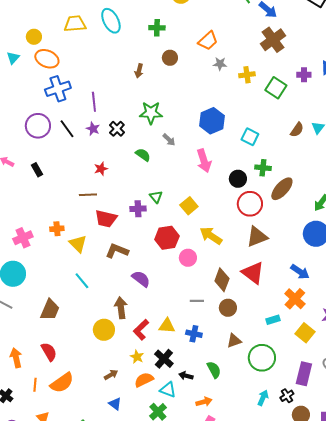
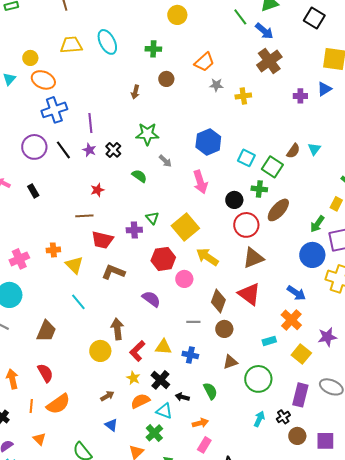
green square: (276, 88) -> (272, 167), moved
yellow square: (189, 206) -> (185, 227), size x1.5
purple semicircle: (141, 279) -> (151, 299), moved

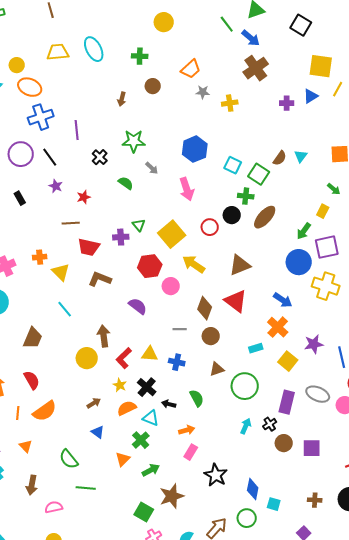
purple star: (89, 150) -> (56, 186), moved
black circle: (234, 200) -> (232, 215), moved
red circle: (246, 225) -> (210, 227), moved, size x0.7

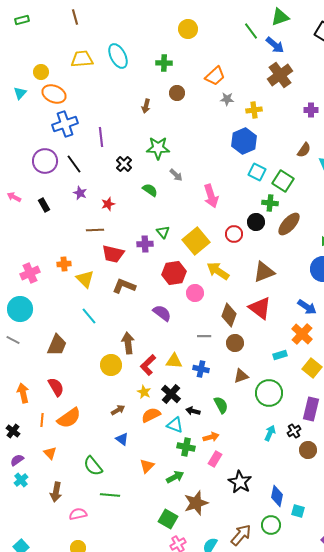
blue hexagon: (195, 149) -> (244, 141), moved
brown semicircle: (280, 158) -> (304, 150), moved
green cross: (141, 440) -> (186, 447), moved, turned -36

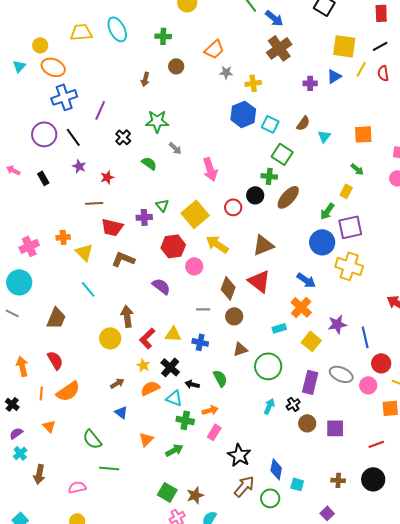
purple line: (101, 137) -> (100, 110), turned 30
cyan square: (257, 172) -> (270, 124), moved
brown arrow: (56, 492) -> (39, 474), moved
brown star: (196, 503) -> (195, 495), moved, size x0.7
brown arrow: (241, 535) -> (244, 486), moved

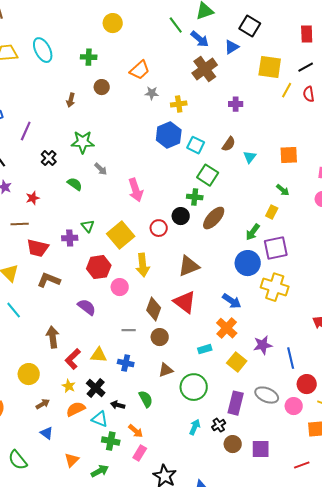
blue triangle: (334, 76) -> (232, 47), moved
yellow arrow: (217, 244) -> (143, 265), turned -130
yellow circle: (110, 338) -> (29, 374), moved
orange arrow: (210, 410) -> (136, 431), turned 56

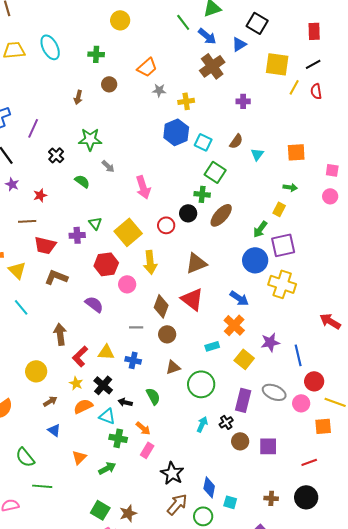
green arrow: (283, 190) -> (290, 187), turned -32

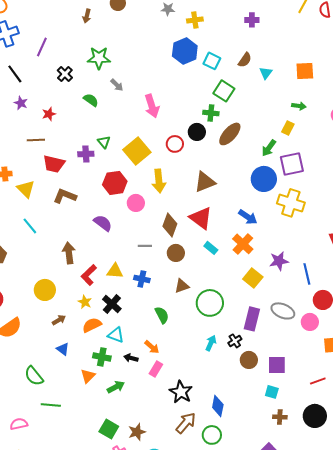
cyan rectangle: (212, 346) -> (211, 248), moved, turned 56
black arrow: (125, 402) -> (131, 358), moved
green cross: (118, 438) -> (102, 357), moved
cyan square: (230, 502) -> (272, 392), moved

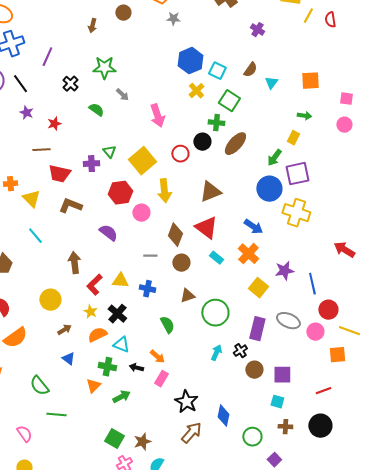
yellow cross: (195, 20) -> (196, 91), moved, turned -35
purple cross: (252, 20) -> (257, 30), turned 32
pink semicircle: (19, 424) -> (24, 434), turned 66
green circle: (212, 435) -> (252, 437), moved

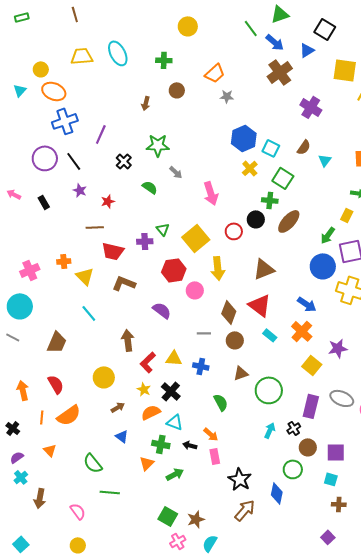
purple cross: (257, 30) -> (311, 107), size x1.5
pink rectangle: (161, 379) -> (215, 456), turned -42
green circle: (252, 437) -> (293, 469), moved

